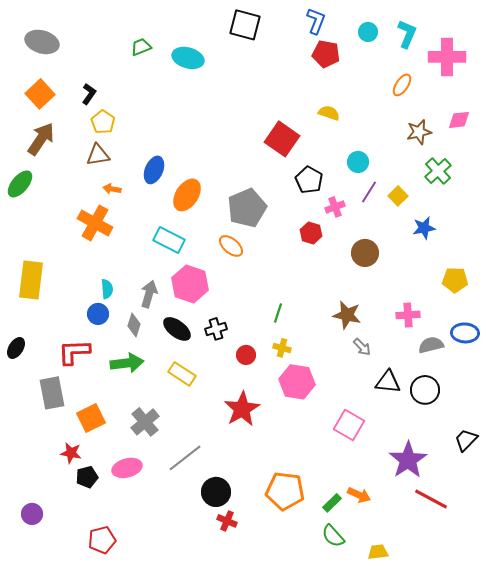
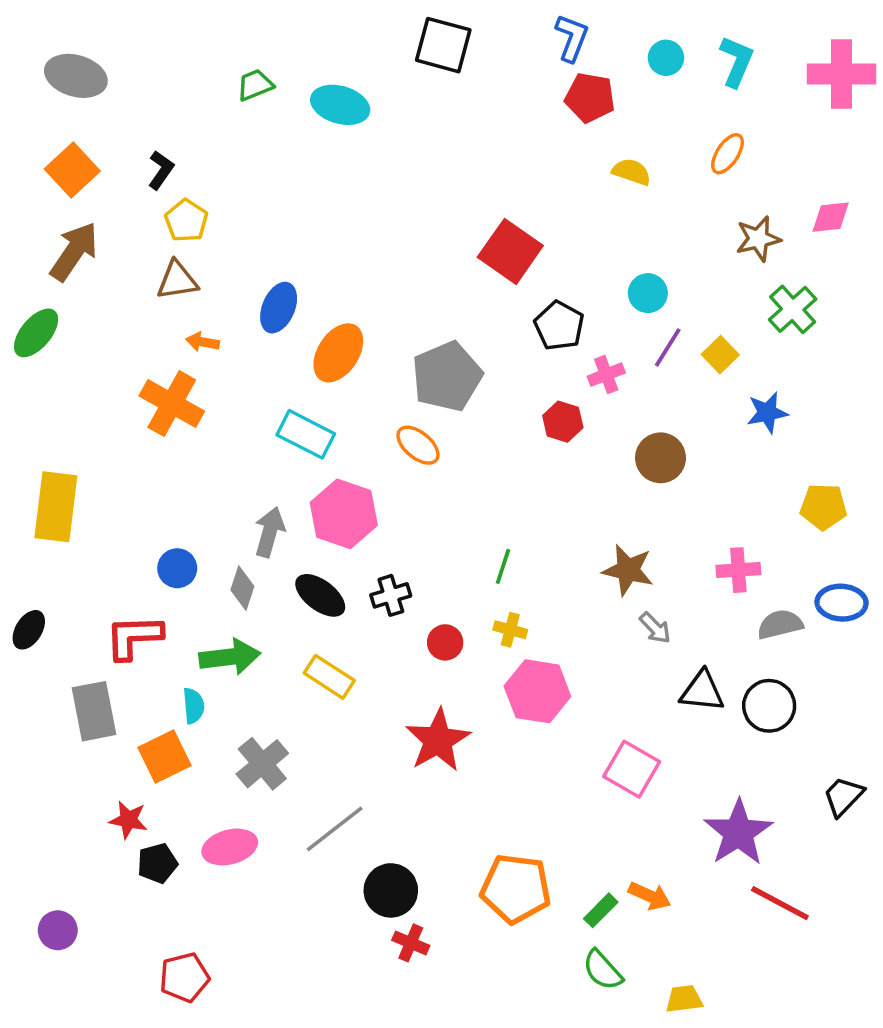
pink cross: (447, 57) -> (842, 74), moved
yellow semicircle: (329, 113) -> (632, 172), moved
cyan semicircle: (107, 289) -> (194, 706), moved

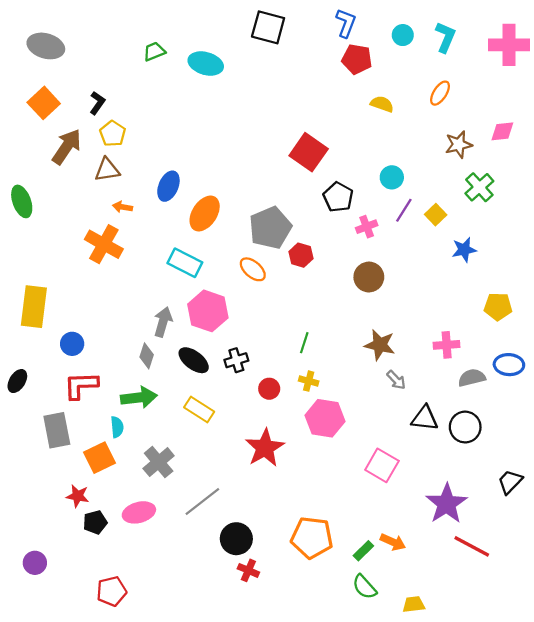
brown arrow: (74, 251) -> (67, 147), moved
green ellipse: (36, 333) -> (22, 201), turned -60
red hexagon: (563, 422) -> (301, 255), moved
brown circle: (661, 458) -> (369, 277), moved
blue circle: (177, 568) -> (72, 344), moved

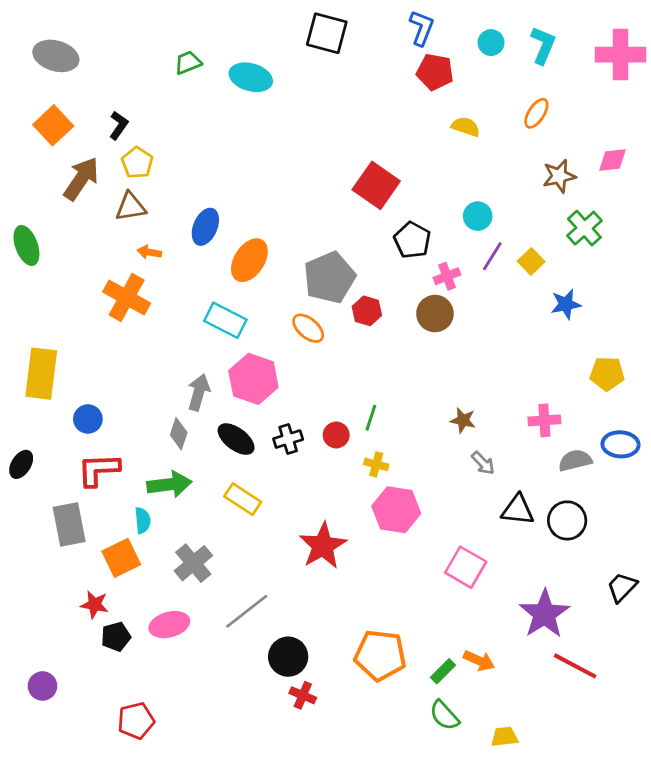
brown circle: (369, 277) -> (435, 314), moved
brown star: (380, 345) -> (463, 420), size x0.7
red circle: (269, 389) -> (336, 435), moved

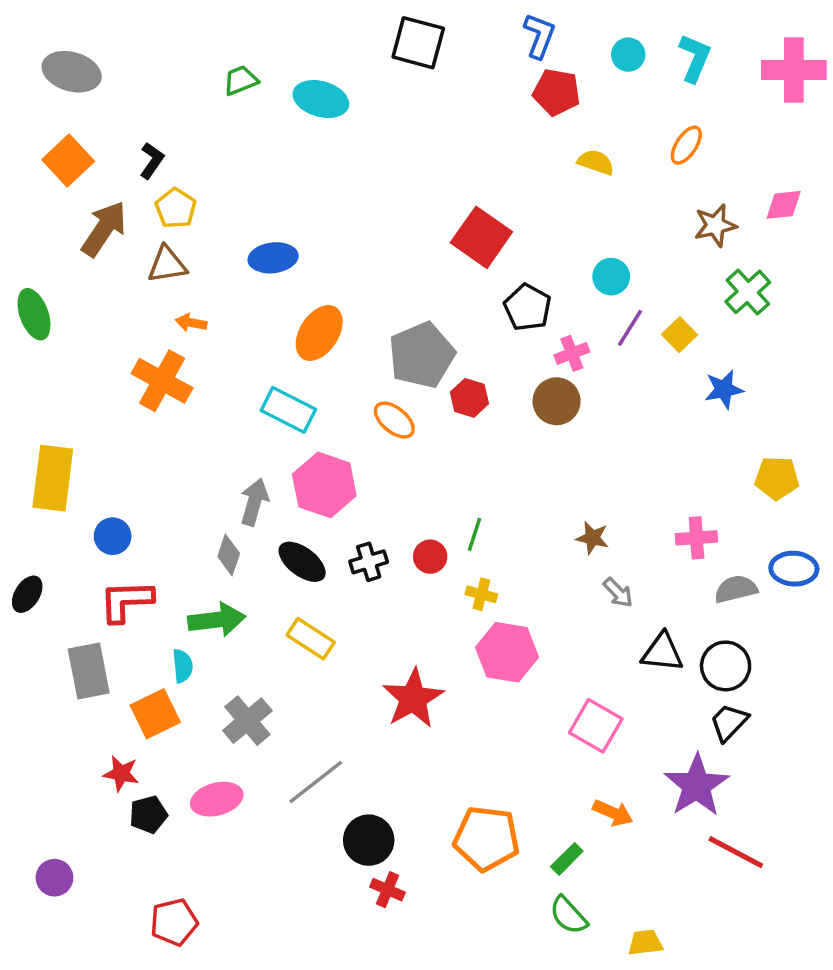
blue ellipse: (205, 227) -> (273, 258), moved, turned 60
black trapezoid: (622, 587) -> (729, 722), moved
orange arrow: (479, 661) -> (613, 813), moved

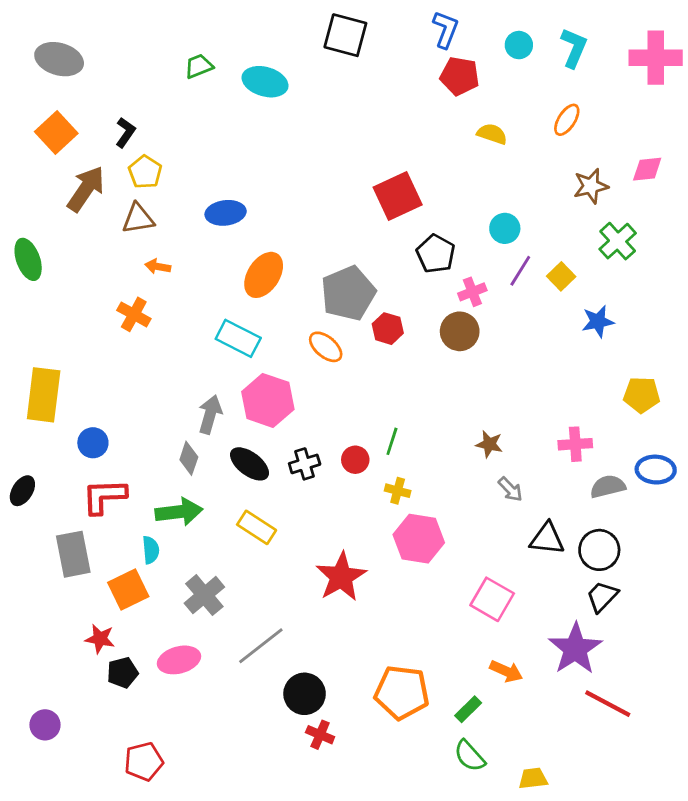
red square: (481, 237) -> (398, 196), turned 30
orange cross: (162, 381) -> (134, 314), size x0.7

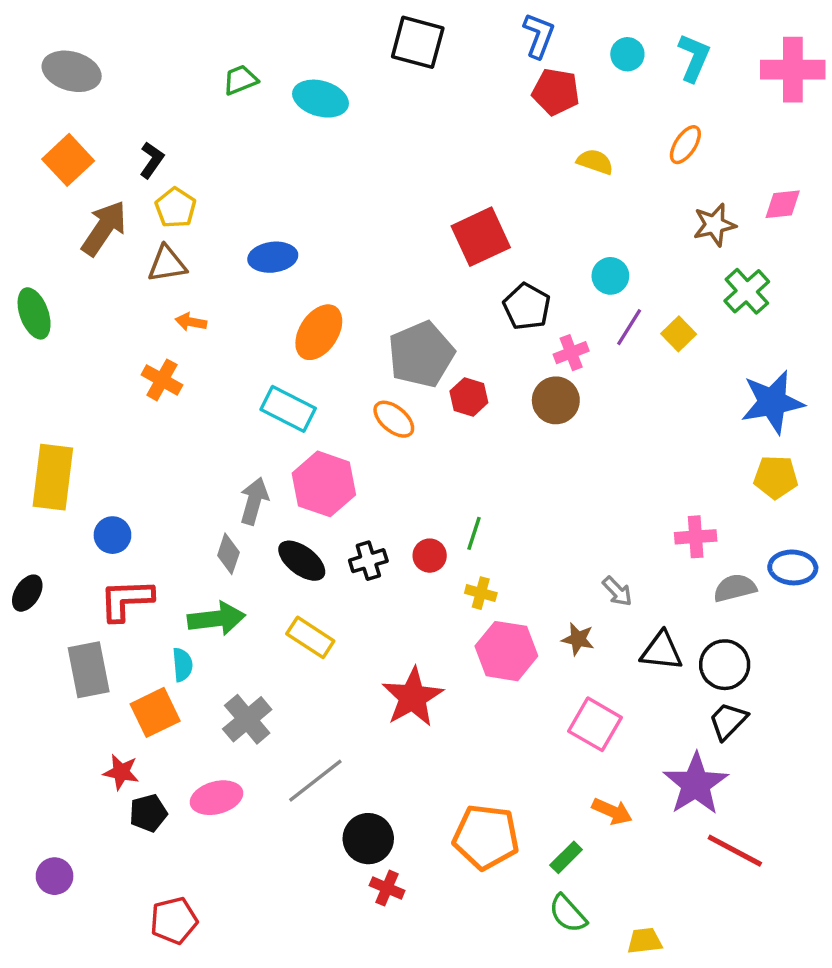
blue star: (598, 321) -> (772, 402), moved, size x1.6
brown star: (489, 444) -> (578, 639), moved

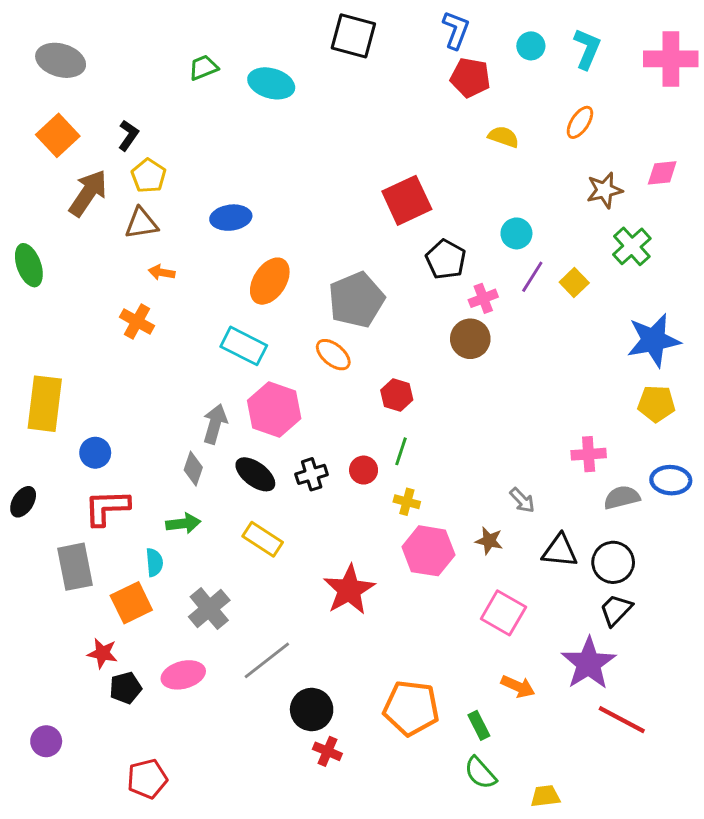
red hexagon: (469, 397) -> (397, 395), moved
green arrow: (217, 619) -> (183, 523), size x0.7
green rectangle: (566, 857) -> (479, 725), turned -72

